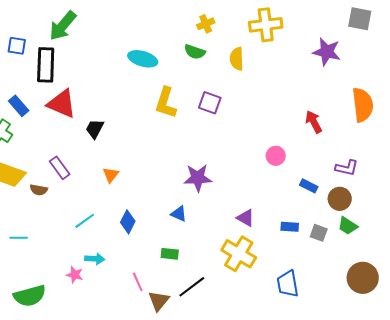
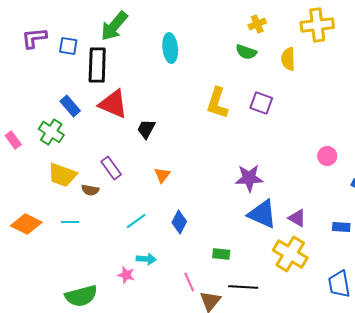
cyan ellipse: (143, 59) -> (170, 48), moved, turned 68
blue triangle: (179, 214) -> (262, 214), moved, size x1.8
cyan line: (19, 238) -> (70, 222), moved
black line: (192, 287) -> (243, 287), turned 40

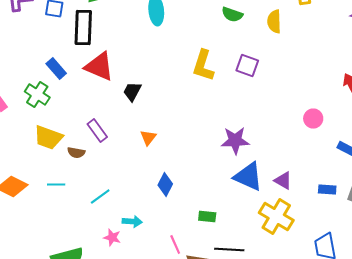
cyan line: (136, 221) -> (100, 196), moved

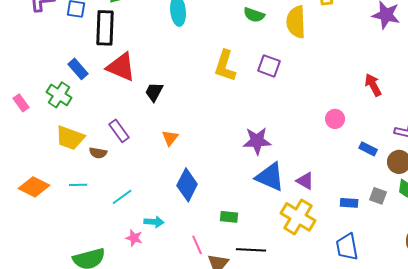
yellow semicircle: (274, 22) -> (296, 22), size x1.4
blue diamond: (165, 184) -> (187, 185), size x1.4
blue rectangle: (327, 190) -> (349, 203), moved

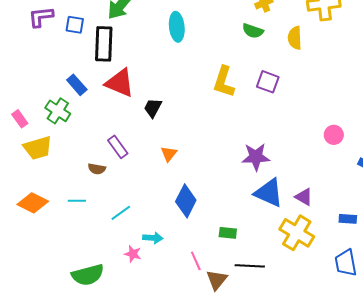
yellow semicircle: (296, 22) -> (295, 38), size x0.7
yellow trapezoid: (70, 138) -> (38, 148), moved, turned -36

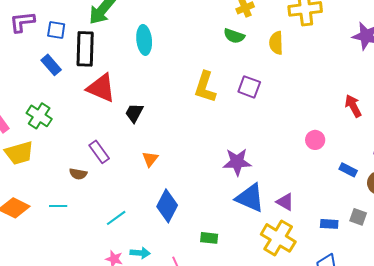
cyan ellipse: (177, 27) -> (144, 40), moved
blue rectangle: (77, 85) -> (51, 65), moved
cyan line: (121, 213) -> (116, 218), moved
cyan arrow: (153, 238) -> (140, 253), moved

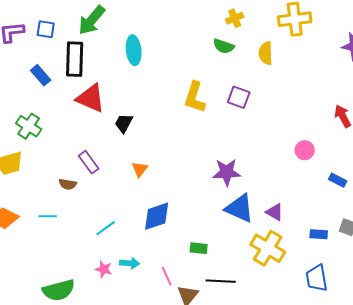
blue square: (56, 30) -> (46, 29), moved
blue diamond: (167, 206) -> (157, 216), turned 44

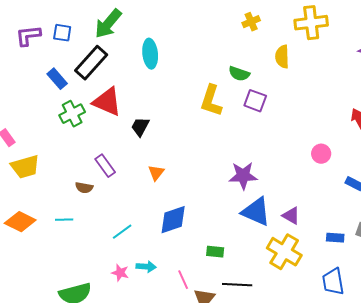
green semicircle: (224, 46) -> (239, 74), moved
black rectangle: (75, 59) -> (91, 63), turned 40
green cross: (29, 126) -> (72, 114), moved, turned 30

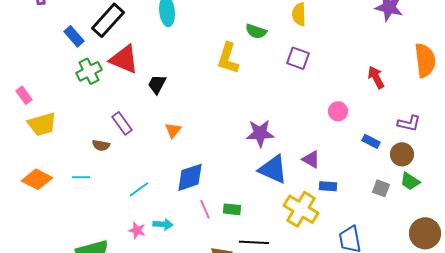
purple square: (255, 101) -> (298, 58), moved
purple triangle: (291, 216) -> (311, 159), moved
blue rectangle: (335, 238) -> (328, 186), moved
pink line: (183, 280) -> (205, 209), moved

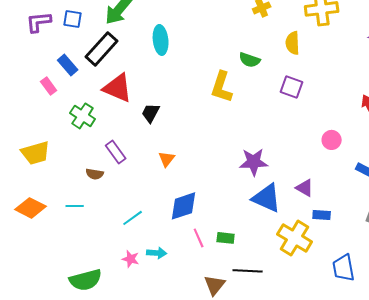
green cross: (89, 71) -> (83, 116), moved, turned -30
pink rectangle: (24, 95) -> (49, 86), moved

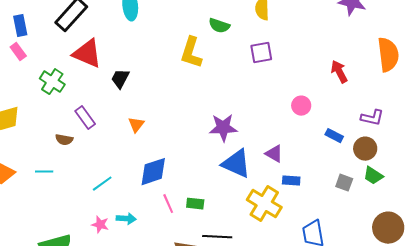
blue rectangle: (68, 65) -> (20, 26), moved, turned 30
purple square: (292, 87) -> (261, 53), turned -30

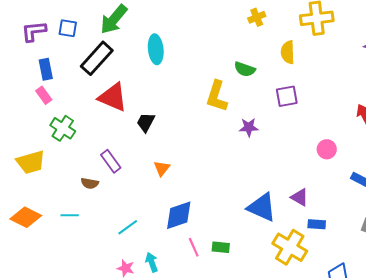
green cross: (52, 82) -> (63, 128), moved
purple star: (223, 128) -> (249, 127), moved, size x0.7
cyan arrow: (126, 219) -> (152, 262), turned -114

